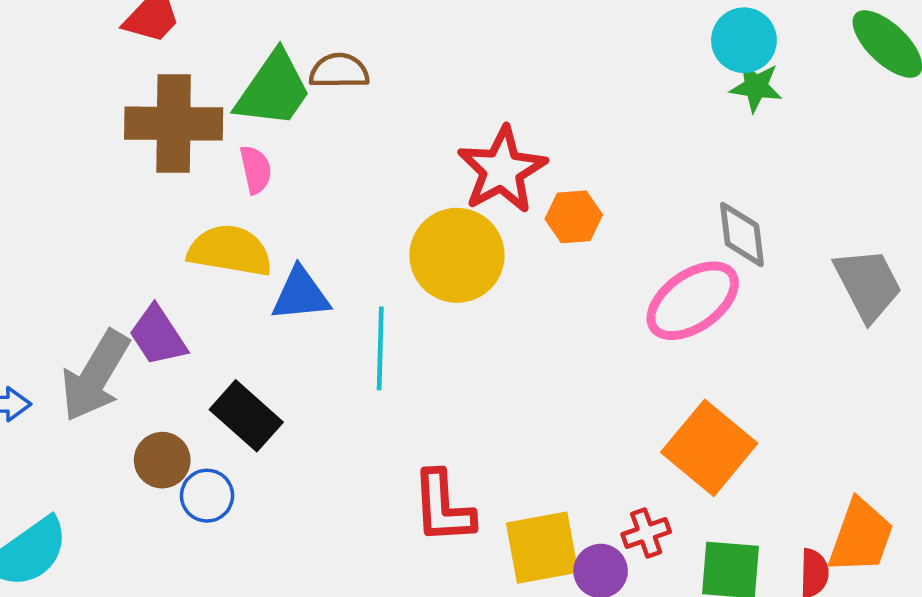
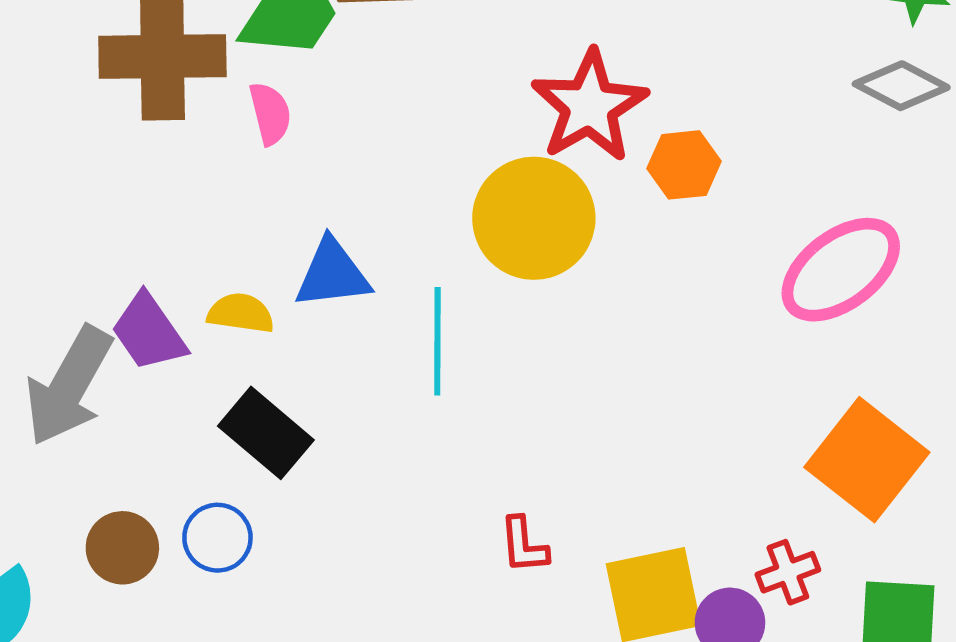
gray diamond: (742, 235) -> (901, 86), moved, turned -54
yellow semicircle: (230, 251) -> (241, 313), moved, size x0.6
brown circle: (162, 460) -> (122, 548), moved
red L-shape: (443, 507) -> (524, 545), size x0.6

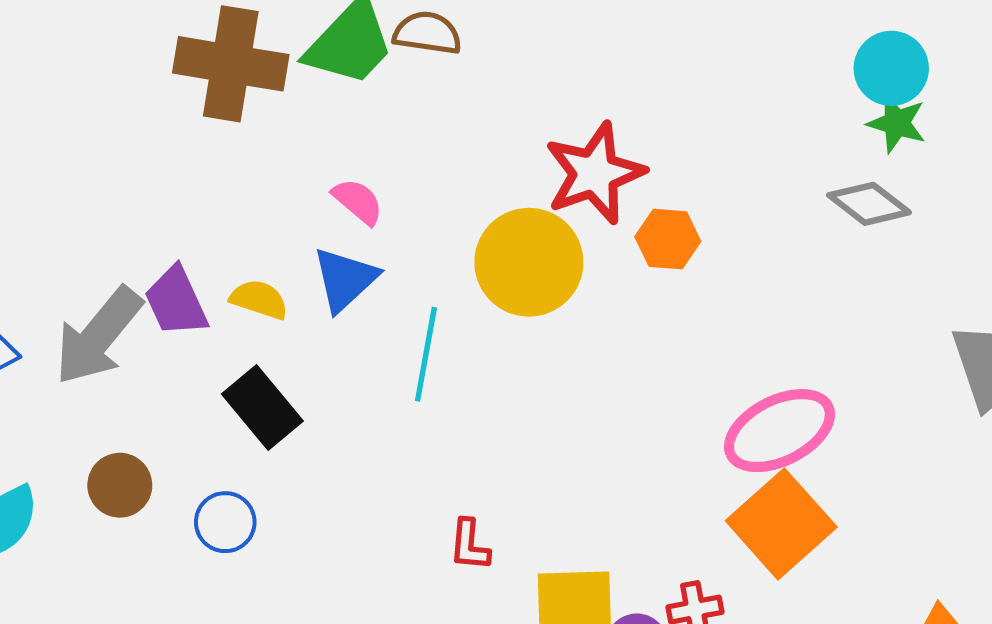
pink semicircle: (270, 114) -> (358, 201), moved, turned -46
pink ellipse: (841, 270) -> (779, 431), moved
blue triangle: (332, 274) -> (345, 279), turned -46
blue circle: (217, 538) -> (225, 522), moved

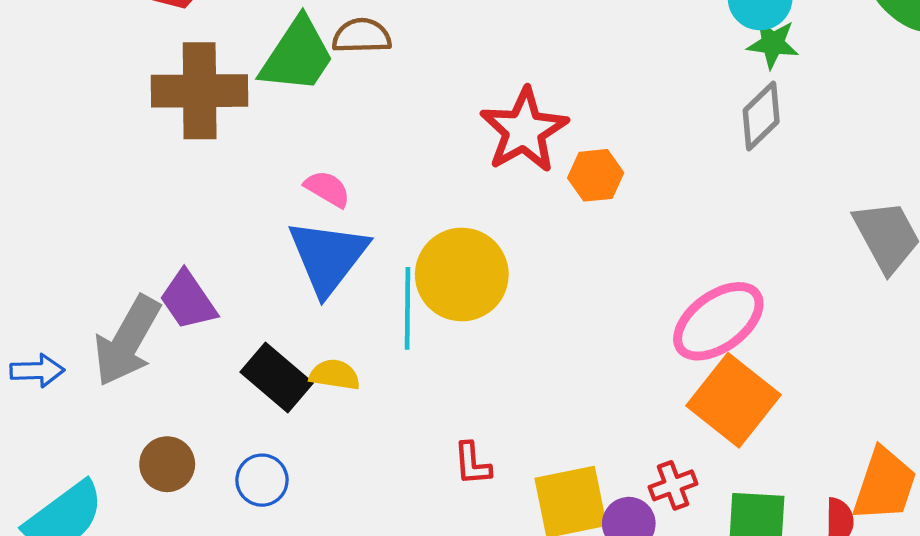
gray diamond: (869, 204) -> (761, 116), turned -72
yellow circle: (529, 262) -> (462, 275), moved
blue triangle: (345, 279) -> (328, 257), size x1.4
yellow semicircle: (259, 299) -> (335, 375), moved

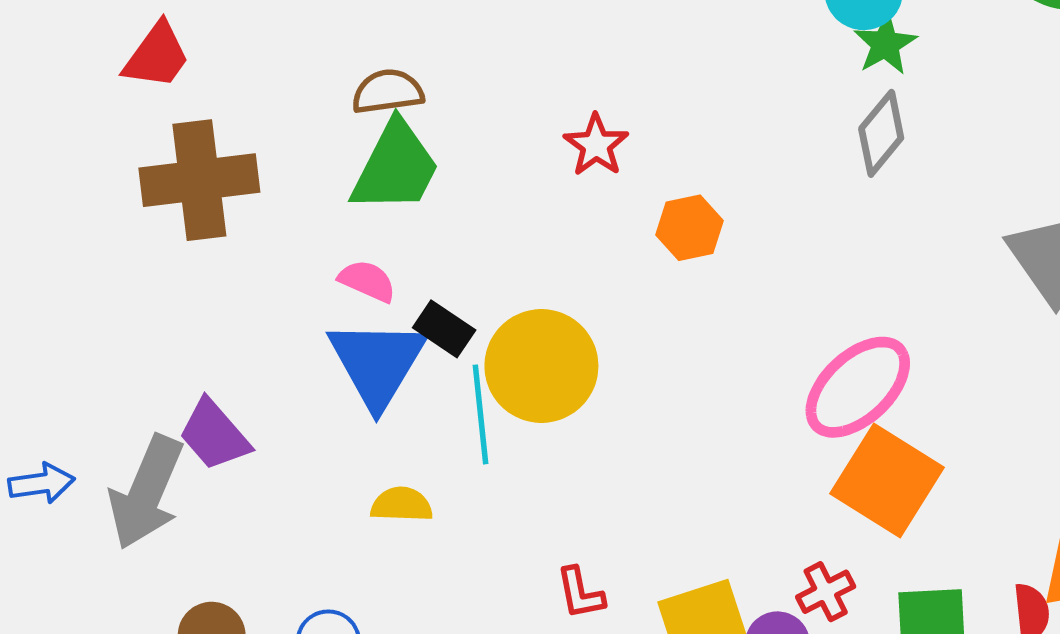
green star: (773, 43) -> (885, 44), turned -30
green trapezoid: (297, 55) -> (396, 167), moved
red star: (524, 130) -> (596, 145), moved, size x0.6
blue arrow: (37, 371) -> (41, 483), moved
black rectangle: (277, 377) -> (444, 329), moved, size x0.7

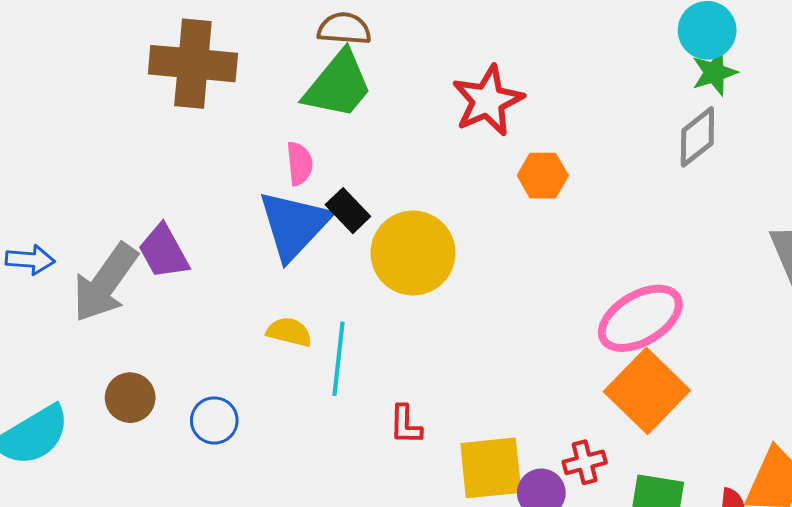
red star: (596, 145) -> (488, 101), size x1.5
pink semicircle: (367, 281) -> (299, 164), turned 48
cyan line: (481, 414) -> (339, 359), moved

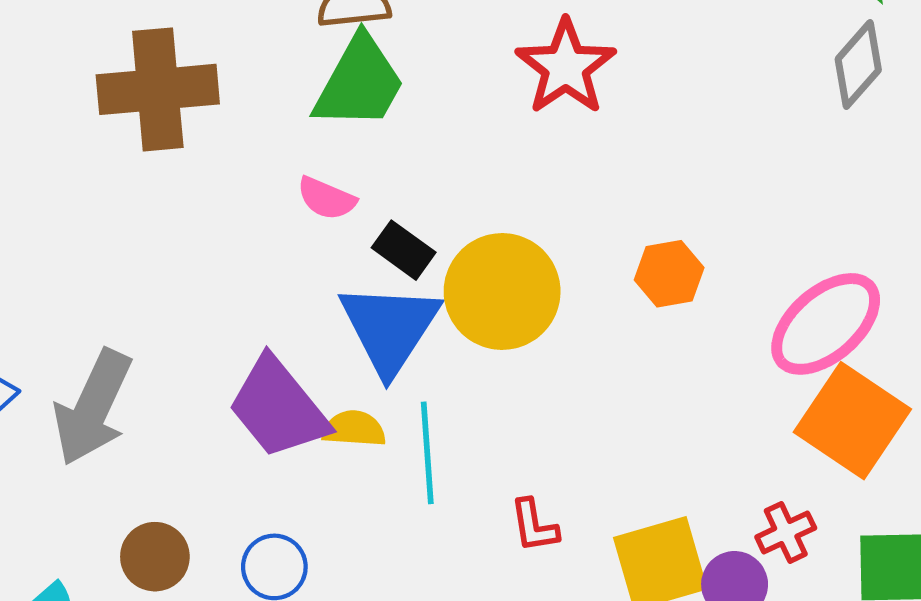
pink semicircle: (299, 164) -> (326, 198), turned 129
orange hexagon: (543, 176) -> (669, 274), moved
blue triangle: (294, 225) -> (390, 328), moved
purple trapezoid: (164, 252) -> (278, 408), moved, size x1.4

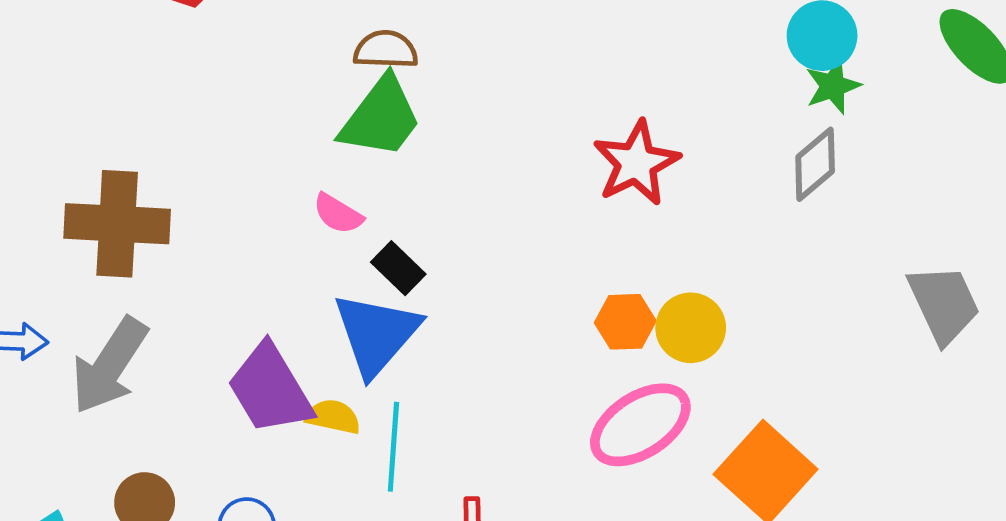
red star: (566, 67) -> (636, 163), moved
brown cross: (158, 89) -> (117, 224), moved
yellow circle: (502, 291) -> (691, 328), moved, size x0.7
pink ellipse: (826, 324) -> (640, 425), moved

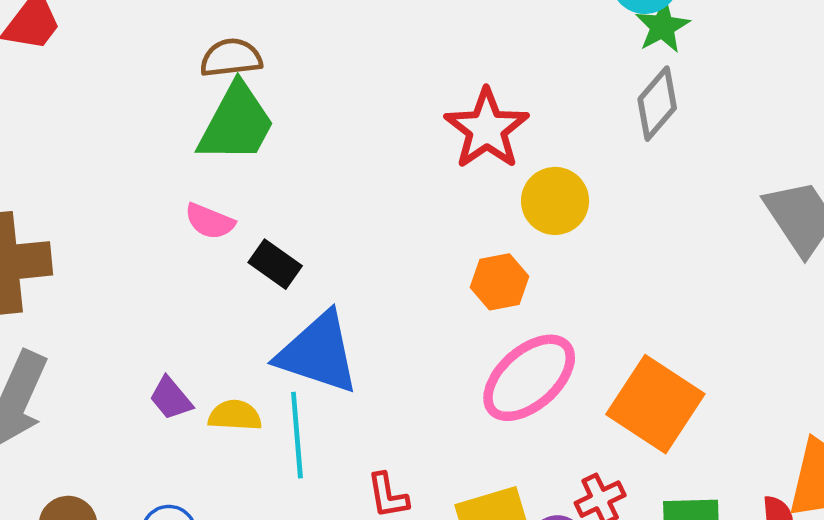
yellow circle: (691, 328) -> (555, 201), moved
blue triangle: (376, 334) -> (318, 353), moved, turned -44
purple trapezoid: (270, 389) -> (171, 398), size x0.5

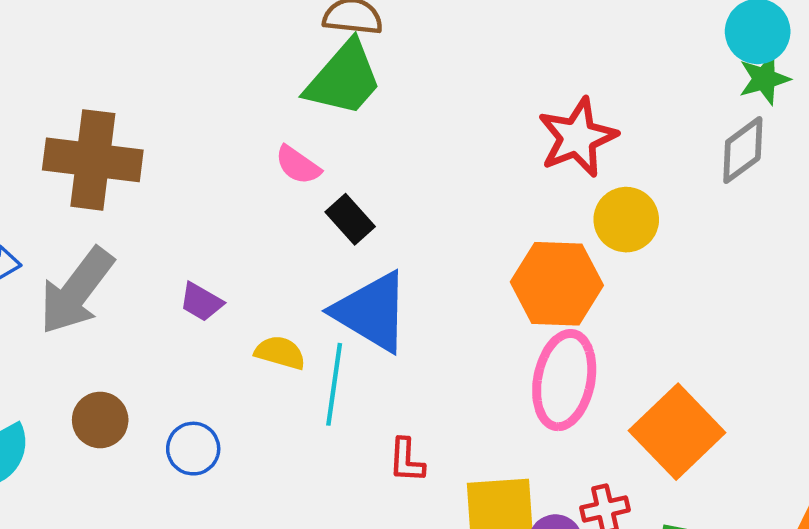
orange hexagon: (500, 282) -> (557, 284), size x1.6
pink ellipse: (529, 378) -> (564, 380), turned -50
purple trapezoid: (171, 398) -> (201, 302), moved, turned -33

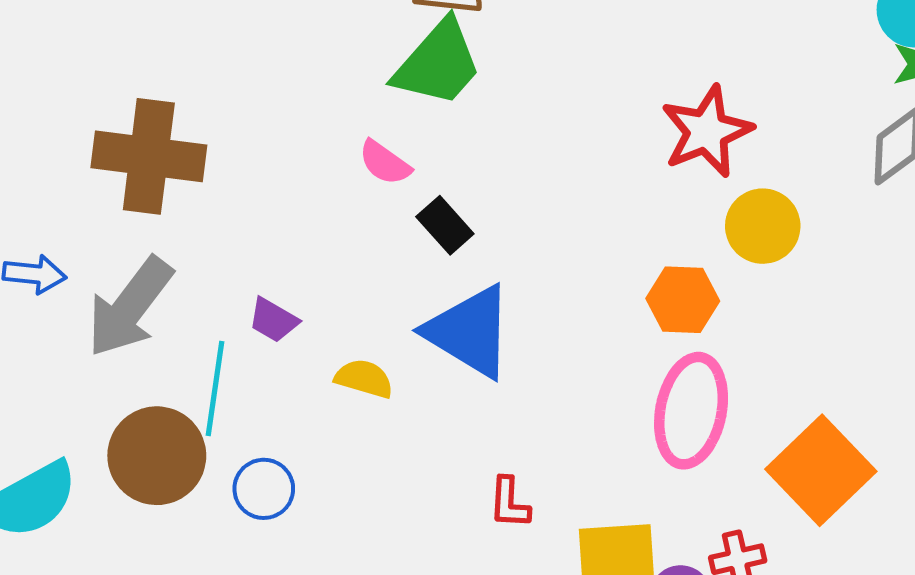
orange hexagon: (557, 284) -> (683, 300), size x0.7
cyan line: (334, 384) -> (215, 388), moved
brown circle: (100, 420) -> (157, 456), size x1.5

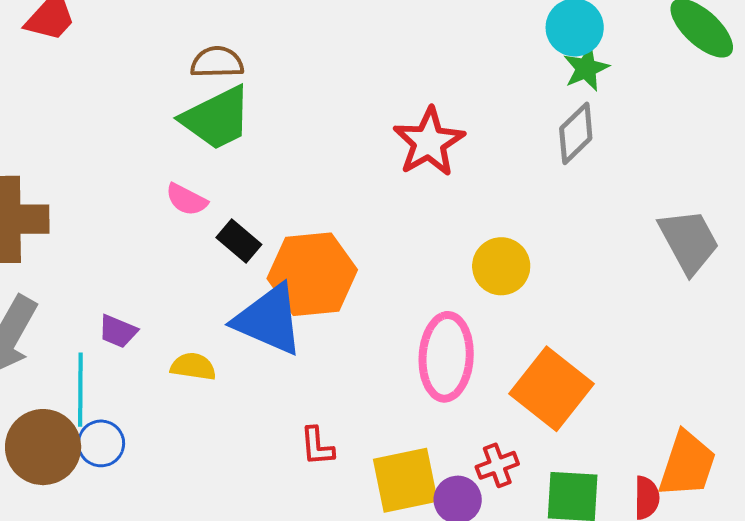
green trapezoid: (438, 63) -> (217, 118), turned 30
yellow circle: (763, 226) -> (501, 266), moved
orange hexagon: (683, 300) -> (312, 274), moved, size x1.6
blue circle: (264, 489) -> (101, 443), moved

